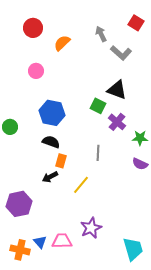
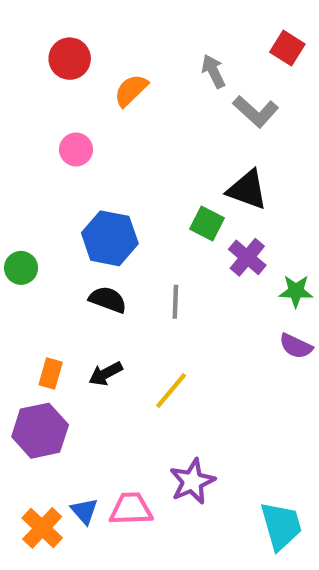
gray line: (98, 153) -> (175, 302), moved
orange rectangle: (61, 161) -> (51, 374), moved
orange cross: (20, 250) -> (42, 528), turned 30

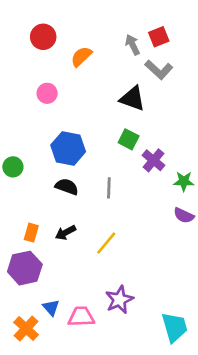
red square: (287, 48) -> (159, 37), moved, turned 36
black triangle: (247, 190) -> (133, 99), moved
blue triangle: (84, 511) -> (51, 307), moved

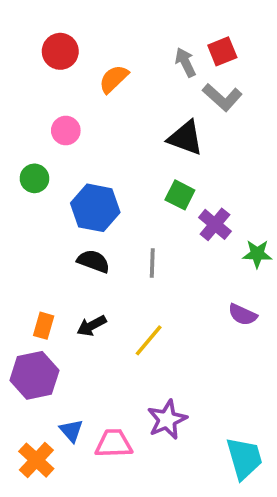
green circle: (13, 167) -> (34, 178), moved
purple semicircle: (184, 215) -> (243, 315), moved

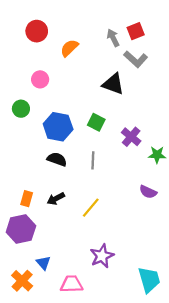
green square: (180, 195) -> (96, 122), moved
pink trapezoid: (114, 443) -> (72, 284), moved

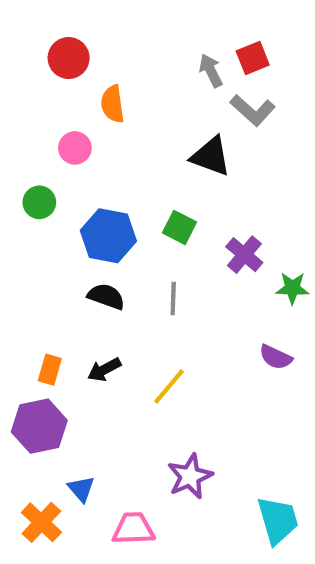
orange semicircle: (69, 48) -> (113, 104), moved, turned -54

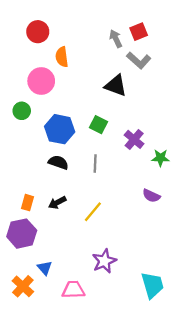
pink circle: (75, 148) -> (41, 81), size x1.5

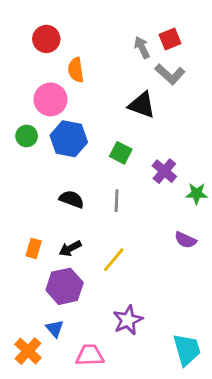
blue hexagon: (60, 129) -> (69, 139), moved
purple hexagon: (22, 234) -> (65, 286), moved

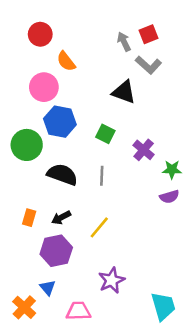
orange semicircle: (76, 70) -> (66, 61), turned -30
green circle: (27, 136) -> (27, 145), moved, size x1.6
black semicircle: (72, 199) -> (62, 175), size x1.4
purple semicircle: (185, 240) -> (169, 197), moved, turned -42

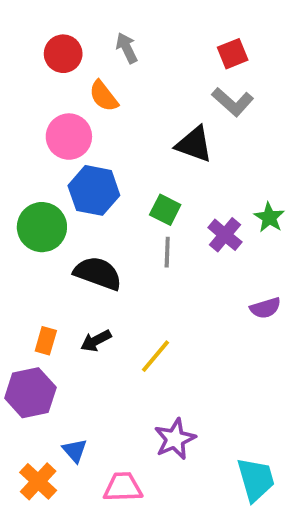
gray arrow: (124, 42) -> (127, 48), moved
green star: (172, 170) -> (269, 217), moved, turned 30
gray line: (102, 176) -> (167, 252), moved
purple hexagon: (56, 251) -> (30, 393), moved

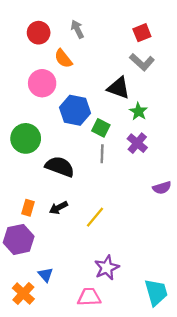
blue hexagon: (94, 190) -> (75, 110), moved
green star: (269, 217) -> (138, 111), moved
pink trapezoid: (123, 487) -> (89, 297), moved

